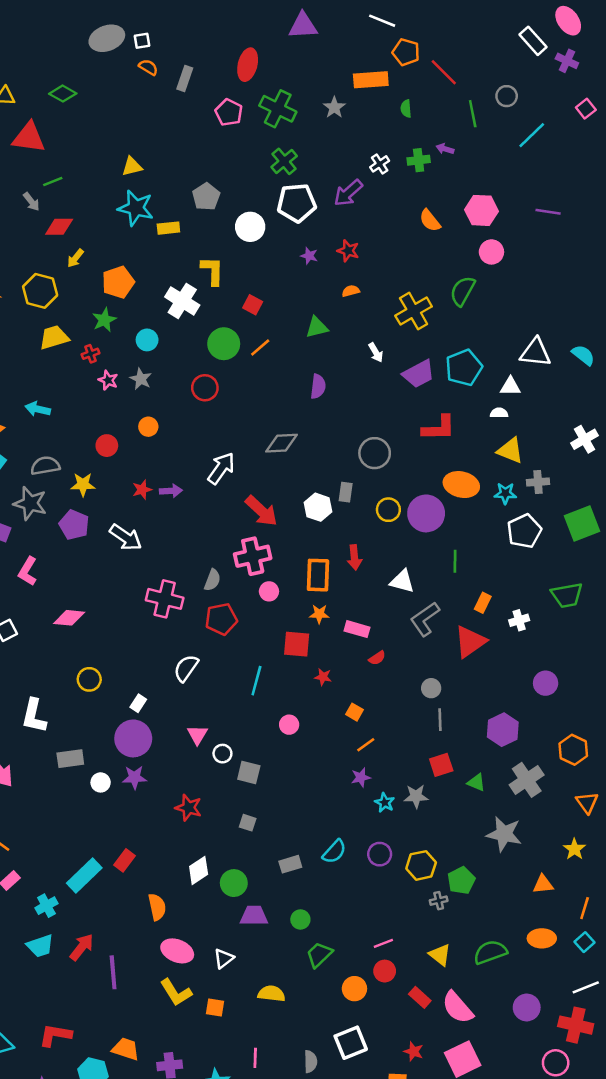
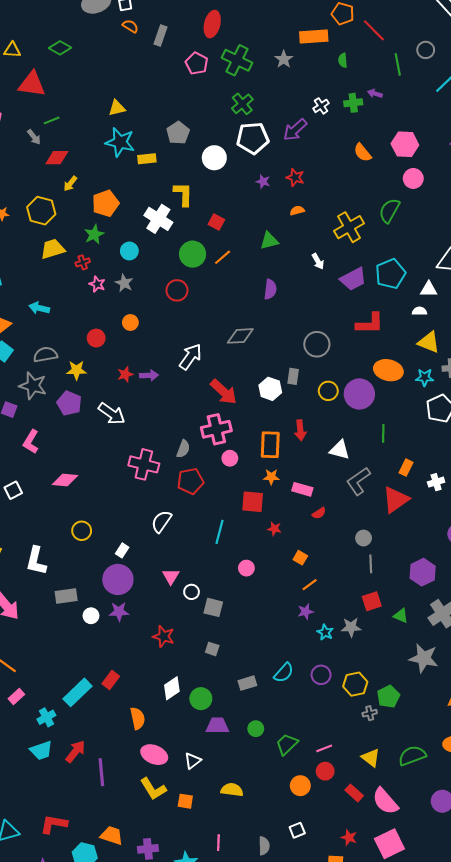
green trapezoid: (319, 955) -> (287, 744), moved
white square: (351, 1043) -> (297, 830), size x0.6

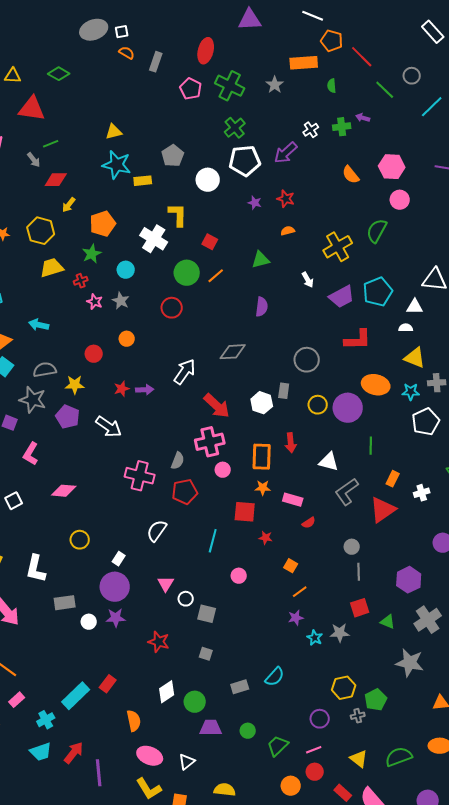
green line: (398, 64) -> (385, 90), turned -35
purple circle: (321, 675) -> (320, 719), moved

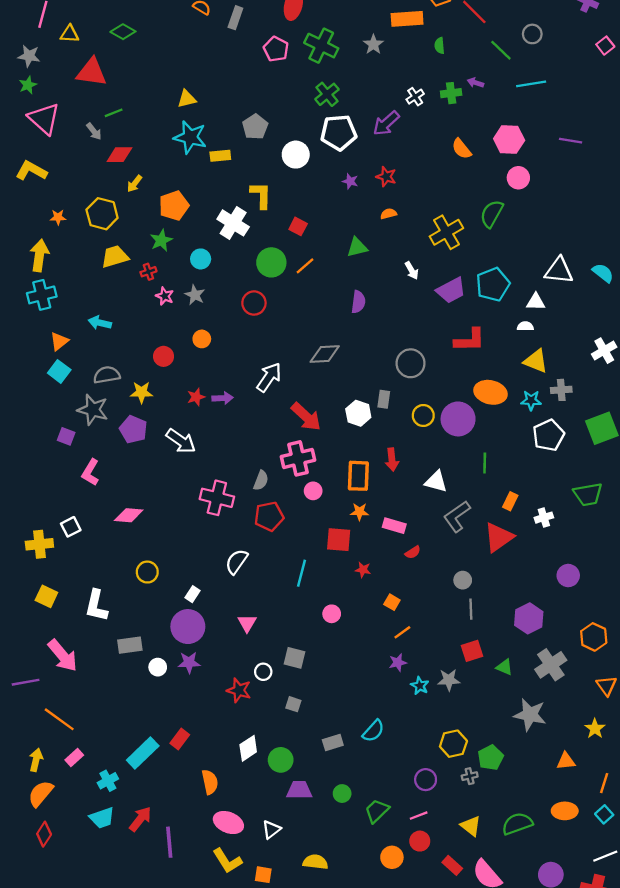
cyan line: (432, 107) -> (531, 84), moved, turned 35
white circle: (186, 599) -> (263, 672), moved

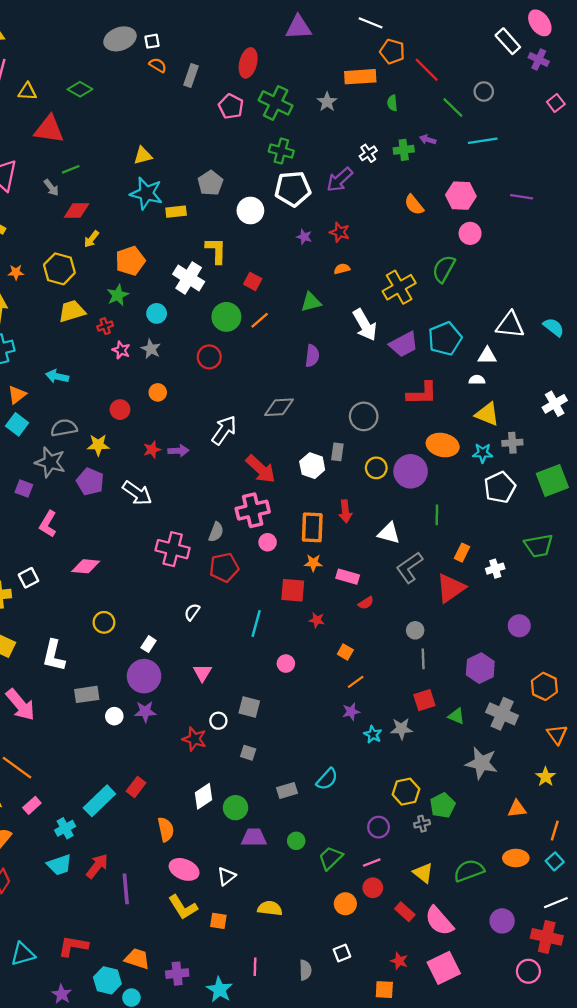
green cross: (327, 94) -> (281, 151), turned -35
white arrow: (412, 271) -> (365, 325), size x1.8
white semicircle: (237, 562) -> (192, 612), size x0.7
gray cross: (551, 665) -> (502, 714), turned -32

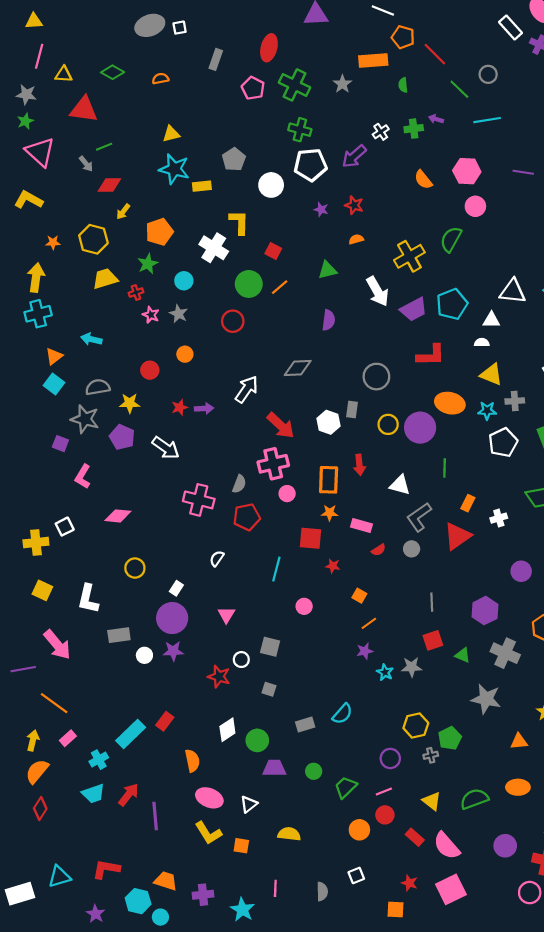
orange semicircle: (158, 65) -> (160, 79), moved, turned -42
gray circle: (415, 630) -> (412, 549), moved

